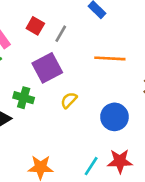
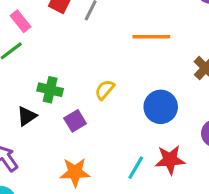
purple square: (47, 68) -> (75, 121), moved, size x0.6

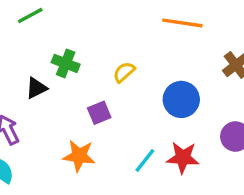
purple square: (75, 121) -> (99, 113), moved

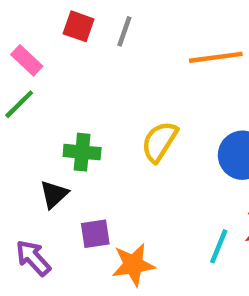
yellow semicircle: (124, 72) -> (160, 142), size x1.4
purple square: (99, 113) -> (95, 234), moved, turned 30

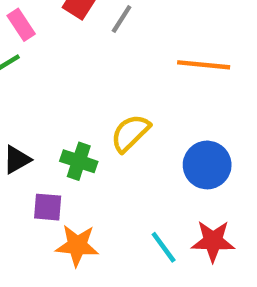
green cross: (82, 152) -> (79, 161), moved
cyan line: (219, 246) -> (164, 247), turned -72

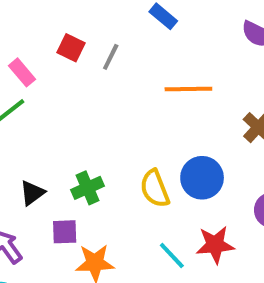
yellow semicircle: (130, 133) -> (155, 189), moved, turned -60
green cross: (79, 161) -> (88, 188), turned -36

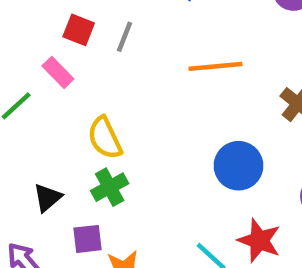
pink rectangle: (22, 72) -> (58, 72), moved
yellow semicircle: (155, 189) -> (105, 138), moved
red star: (215, 245) -> (259, 240), turned 30

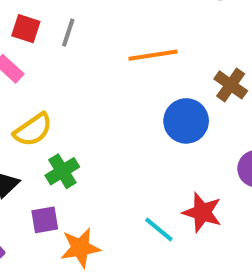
yellow semicircle: (105, 138) -> (33, 130), moved, turned -96
blue circle: (238, 166) -> (186, 121), moved

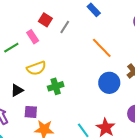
orange line: (153, 55) -> (102, 48), turned 40
green cross: (62, 171) -> (56, 86), moved

